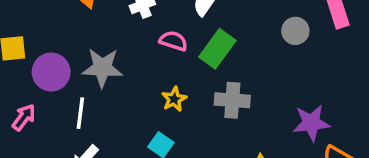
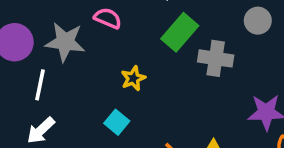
pink semicircle: (173, 41) -> (108, 18), moved
gray cross: (232, 100) -> (216, 58), moved

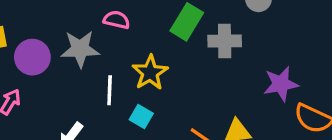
yellow star: (133, 78) -> (150, 73), size x1.5
white line: (40, 85) -> (110, 90), moved

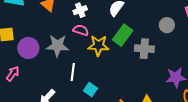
yellow star: (150, 73) -> (98, 46), moved, turned 30

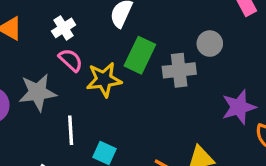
gray circle: (167, 25) -> (210, 44), moved
pink semicircle: (81, 30) -> (71, 60), turned 35

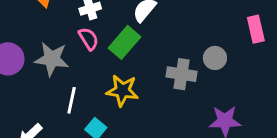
green rectangle: (140, 55) -> (124, 42), moved
yellow star: (104, 80) -> (122, 91), moved

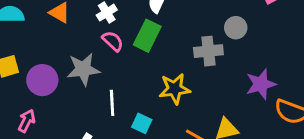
yellow star: (122, 91) -> (175, 89), moved

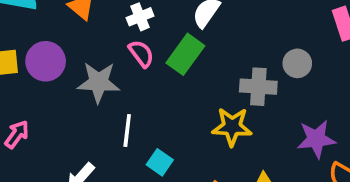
purple circle: (42, 80) -> (46, 61), moved
yellow star: (175, 89) -> (232, 127), moved

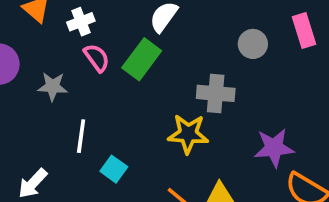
white cross: (140, 17) -> (81, 22), moved
gray circle: (297, 63) -> (253, 44), moved
gray star: (99, 82) -> (53, 86), size x0.7

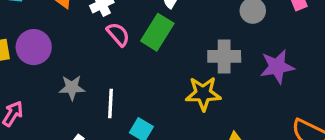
gray star: (53, 86) -> (72, 88), moved
purple star: (274, 148) -> (277, 67), moved

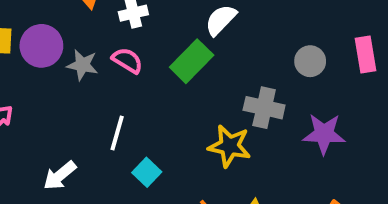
pink semicircle: (118, 34) -> (127, 60), moved, turned -30
gray star: (72, 88) -> (82, 65), moved

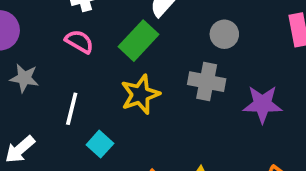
gray circle: (310, 61) -> (224, 34), moved
gray star: (82, 65) -> (24, 78), moved
yellow star: (229, 146) -> (140, 94), moved, turned -30

